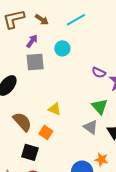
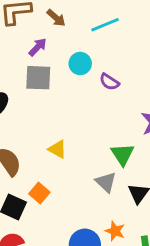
purple semicircle: (99, 73) -> (109, 82), moved
orange square: (46, 132) -> (39, 193), moved

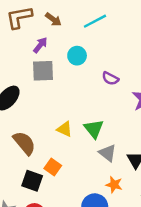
purple semicircle: (109, 82) -> (110, 78), moved
green triangle: (123, 154) -> (94, 129), moved
orange star: (115, 231) -> (114, 185), moved

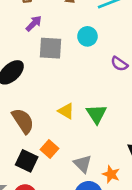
purple arrow: (40, 45) -> (34, 23), moved
gray triangle: (108, 153) -> (83, 164), moved

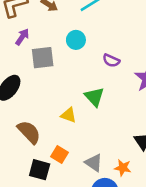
green triangle: (96, 114) -> (94, 97), moved

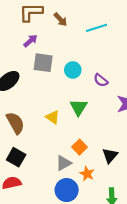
cyan circle: (76, 40) -> (73, 70), moved
orange square: (59, 154) -> (79, 147), moved
gray triangle: (94, 163) -> (64, 163), turned 42

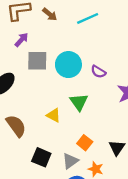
cyan circle: (73, 70) -> (68, 65), size x1.5
black square: (16, 157) -> (41, 157), moved

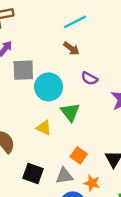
brown arrow: (50, 14) -> (71, 48), moved
cyan circle: (68, 65) -> (49, 87), moved
gray triangle: (70, 161) -> (64, 176), turned 30

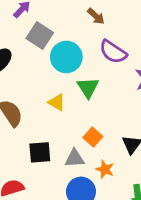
gray square: (23, 70) -> (40, 35), turned 30
purple semicircle: (89, 78) -> (113, 52), size x1.5
black square: (33, 174) -> (40, 152), turned -30

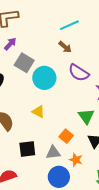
green triangle: (88, 88) -> (86, 116), moved

